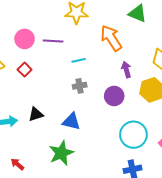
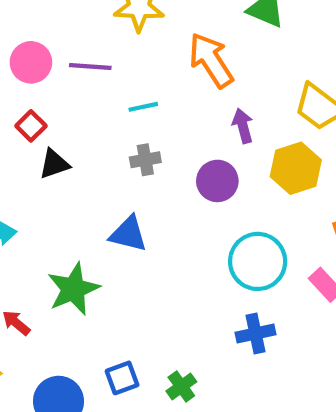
black triangle: (36, 114) -> (54, 164), moved
green star: (61, 153) -> (73, 289), moved

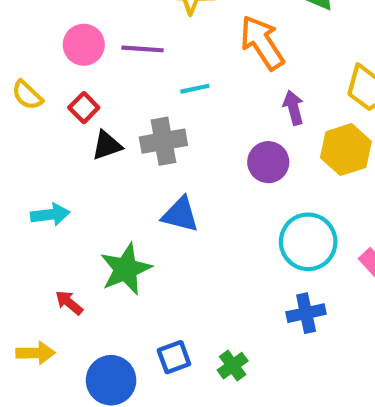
gray cross: (145, 160) -> (163, 141), moved, size x1.5

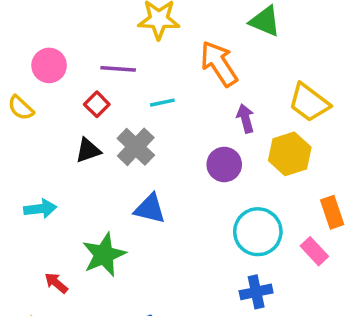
pink circle: (84, 45) -> (49, 65), moved
red square: (84, 108) -> (97, 104), moved
gray cross: (163, 141) -> (136, 147), turned -36

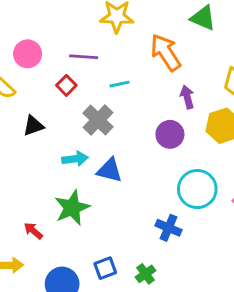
black triangle: (88, 150) -> (33, 126), moved
cyan arrow: (40, 209) -> (75, 159), moved
blue cross: (256, 292) -> (169, 228), moved, turned 35

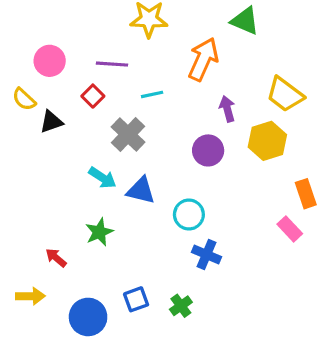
orange arrow: (166, 52) -> (203, 59), turned 57
black triangle: (33, 126) -> (51, 122), moved
cyan arrow: (75, 159) -> (102, 178), turned 40
cyan circle: (197, 189) -> (189, 215), moved, size x0.7
green star: (72, 208) -> (99, 232), size x0.7

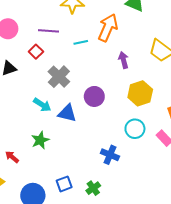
cyan line: (152, 94) -> (81, 42), moved
yellow hexagon: (267, 141) -> (140, 93), moved
purple circle: (208, 150) -> (94, 96), moved
cyan circle: (189, 215) -> (135, 129), moved

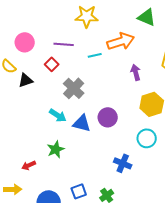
orange arrow: (108, 28) -> (121, 41), turned 48
purple circle: (94, 96) -> (108, 117), moved
red arrow: (12, 157) -> (29, 165), turned -64

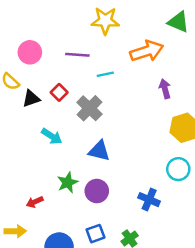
cyan line: (95, 55) -> (105, 74), moved
red square: (52, 64) -> (59, 92), moved
cyan arrow: (58, 115) -> (52, 136), moved
purple circle: (108, 117) -> (97, 191), moved

